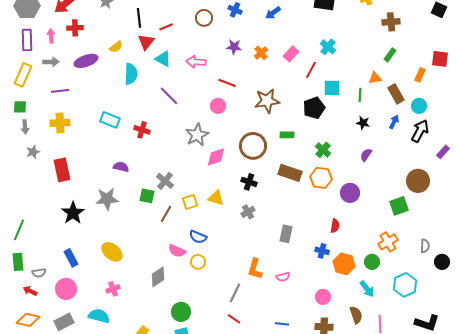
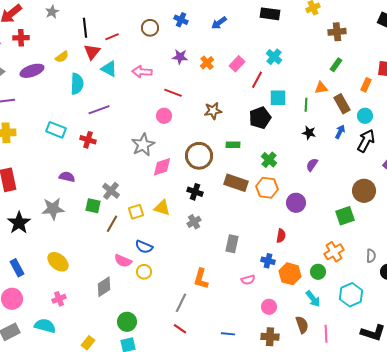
purple line: (169, 96) -> (99, 110), moved, turned -65
brown star: (267, 101) -> (213, 111), size x0.7
pink semicircle: (283, 277) -> (248, 280), moved

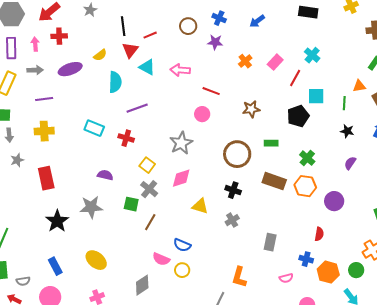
purple star: (180, 57) -> (215, 42), moved
pink diamond: (162, 167) -> (181, 178), moved
yellow square: (136, 212) -> (147, 165), moved, turned -35

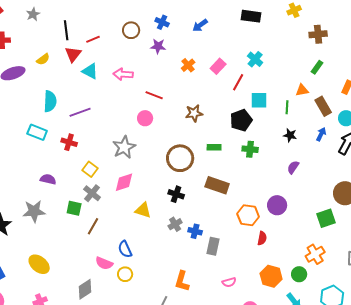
cyan semicircle: (115, 82) -> (50, 101), moved
green cross: (307, 158) -> (250, 149), moved, turned -35
orange hexagon: (305, 186) -> (248, 215), moved
blue semicircle: (182, 245) -> (125, 249), turned 42
blue cross: (306, 259) -> (195, 231), moved

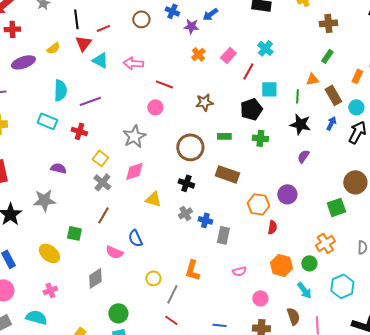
purple star: (158, 46) -> (191, 26), moved
black star: (290, 135) -> (300, 124), size x1.5
green square: (74, 208) -> (74, 233), moved
yellow circle: (125, 274) -> (153, 278), moved

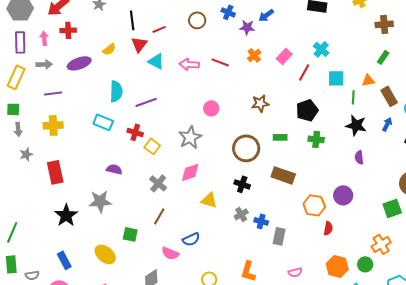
red line: (164, 84) -> (220, 62), moved
cyan square: (269, 89) -> (336, 78), moved
purple semicircle: (303, 156) -> (359, 157), turned -40
yellow square: (100, 158) -> (152, 146), moved
blue semicircle: (135, 238) -> (191, 239), turned -90

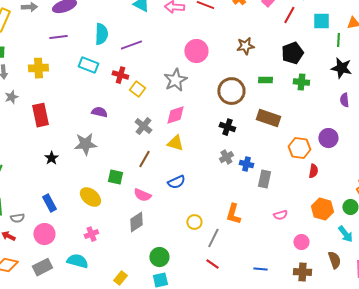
purple line: (53, 93) -> (58, 37), moved
pink circle: (211, 108) -> (196, 51), size x1.5
yellow triangle: (209, 200) -> (175, 143), moved
black star: (66, 215) -> (51, 158), size x0.6
pink semicircle: (170, 253) -> (142, 195), moved

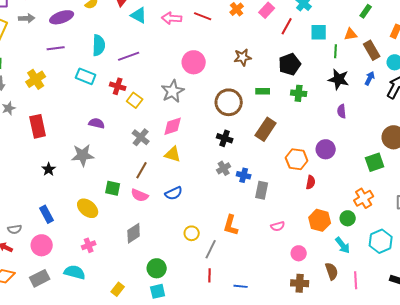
yellow cross: (38, 68) -> (36, 79), turned -30
brown rectangle: (268, 118) -> (266, 129), turned -75
pink semicircle: (142, 195) -> (140, 195), moved
red line: (212, 264) -> (210, 275), turned 56
blue line: (260, 269) -> (241, 286), moved

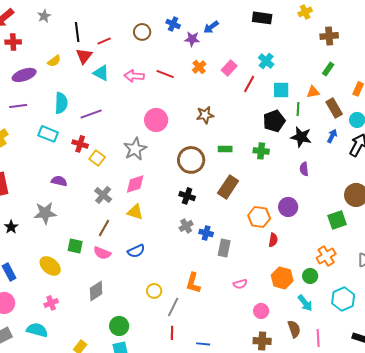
black pentagon: (290, 64) -> (274, 121), moved

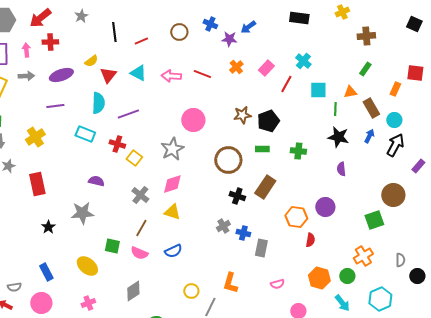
red triangle: (84, 56) -> (108, 75), moved
black pentagon: (274, 121) -> (268, 121), moved
black cross: (187, 196) -> (237, 196), moved

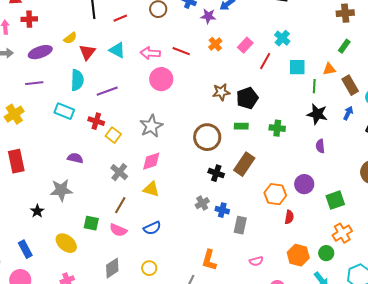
pink circle: (193, 120) -> (161, 79), moved
green square: (374, 220) -> (335, 200), moved
black star: (48, 227) -> (37, 211), moved
yellow circle: (191, 291) -> (149, 268), moved

